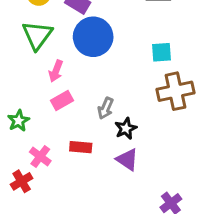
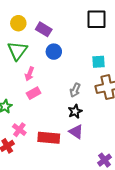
blue circle: (93, 37) -> (54, 52), size x0.6
gray arrow: (106, 108) -> (75, 90), moved
red rectangle: (81, 147) -> (49, 138), moved, size x1.5

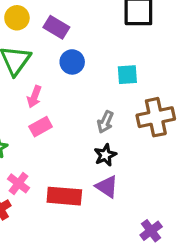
cyan square: (98, 62) -> (127, 75), moved

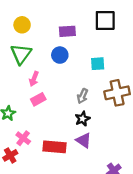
purple rectangle: (56, 27) -> (67, 31), moved, turned -35

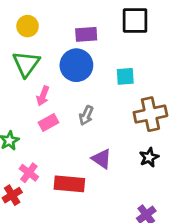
blue circle: (60, 55) -> (76, 65), size x1.5
gray arrow: (83, 96) -> (86, 115), moved
black star: (83, 119) -> (149, 157), moved
purple triangle: (84, 140) -> (102, 159), moved

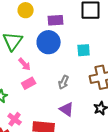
yellow circle: (28, 26) -> (26, 10), moved
pink arrow: (43, 96) -> (25, 64), turned -64
gray arrow: (86, 115) -> (64, 82), moved

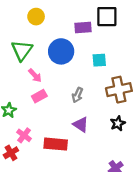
purple rectangle: (56, 20) -> (83, 27), moved

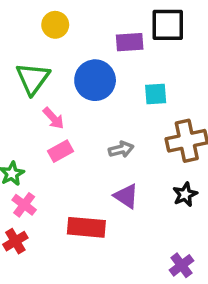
gray arrow: (77, 95) -> (121, 149), turned -128
pink cross: (24, 135) -> (24, 205), moved

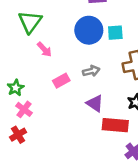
blue circle: (95, 80) -> (89, 30), moved
pink rectangle: (60, 151) -> (61, 81), moved
red rectangle: (86, 227) -> (115, 125), moved

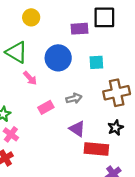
green triangle: (30, 22) -> (17, 52), turned -35
blue circle: (89, 30) -> (58, 58), moved

